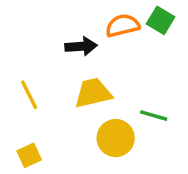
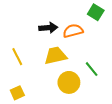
orange semicircle: (123, 26) -> (73, 31), moved
green line: (154, 116) -> (92, 69), turned 35

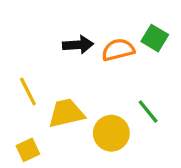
green square: (96, 12) -> (155, 38), moved
yellow trapezoid: (55, 56) -> (66, 113), moved

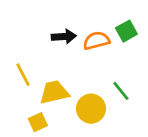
green square: (155, 38) -> (126, 31), turned 30
yellow square: (28, 150) -> (38, 122), moved

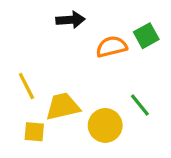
black arrow: (64, 37) -> (71, 20), moved
yellow square: (38, 122) -> (34, 132), moved, turned 30

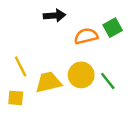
yellow circle: (105, 125) -> (81, 75), moved
yellow square: (34, 132) -> (16, 98), moved

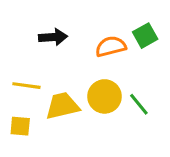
black arrow: (54, 16) -> (53, 37), moved
yellow line: (21, 66) -> (26, 86), turned -55

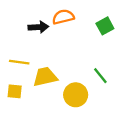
orange semicircle: (111, 46) -> (63, 17), moved
yellow circle: (105, 96) -> (76, 95), moved

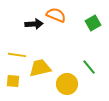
orange semicircle: (63, 17) -> (56, 15), turned 36

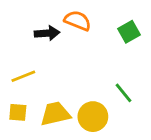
yellow line: (17, 55) -> (23, 76), turned -30
yellow trapezoid: (40, 68) -> (55, 114), moved

